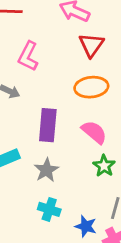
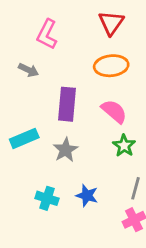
cyan cross: (49, 209) -> (47, 198), moved
blue star: (86, 226) -> (87, 195), moved

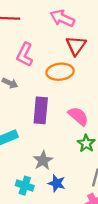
orange ellipse: (111, 66) -> (60, 72), moved
gray star: (66, 150) -> (43, 160), moved

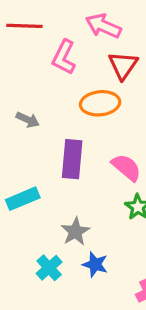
pink L-shape: (25, 55) -> (64, 57), moved
cyan cross: (25, 186) -> (49, 268), turned 30

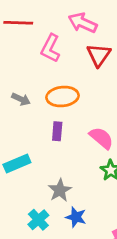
orange ellipse: (100, 103) -> (62, 96), moved
purple rectangle: (72, 159) -> (57, 131), size x0.6

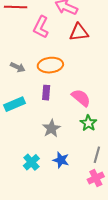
red triangle: (99, 55) -> (79, 32), turned 48
cyan rectangle: (17, 163) -> (15, 104), moved
gray star: (60, 190) -> (51, 128), moved

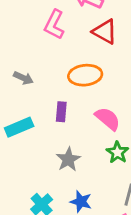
red triangle: (79, 32) -> (105, 32), turned 36
orange ellipse: (50, 65) -> (85, 75), moved

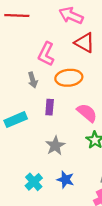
pink L-shape: (54, 25) -> (46, 54), moved
gray arrow: (23, 78) -> (33, 80), moved, turned 49

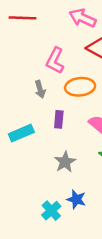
cyan cross: (34, 182) -> (51, 211), moved

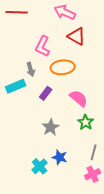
purple rectangle: (59, 119) -> (46, 93), turned 32
cyan rectangle: (21, 133) -> (16, 86), moved

